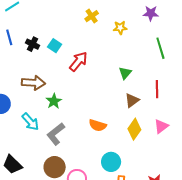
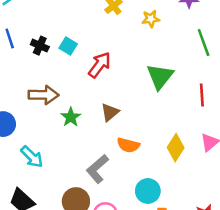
green triangle: (125, 73) -> (160, 76), size x1.6
brown triangle: (132, 100) -> (110, 112), moved
cyan arrow: (30, 122) -> (32, 157), moved
gray L-shape: (56, 134) -> (97, 169), moved

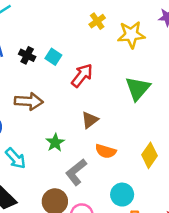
yellow star: (151, 19) -> (131, 35), size x1.6
green star: (71, 117) -> (55, 143), moved

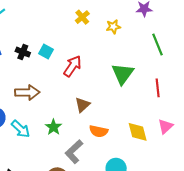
yellow star: (131, 35) -> (113, 27), size x0.6
yellow diamond: (150, 155) -> (138, 132), turned -45
cyan arrow: (16, 158) -> (21, 129), moved

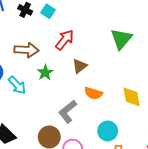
red arrow: (73, 66) -> (65, 40), moved
green star: (53, 127) -> (45, 73), moved

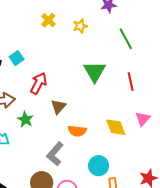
cyan square: (48, 11) -> (17, 58), turned 32

